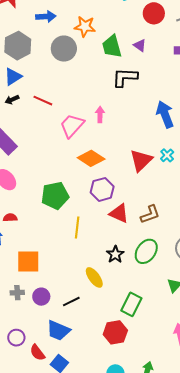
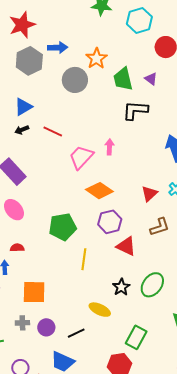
orange star: (85, 26) -> (96, 58), turned 30
gray hexagon: (18, 46) -> (29, 61), moved
red triangle: (141, 160) -> (149, 194), size x0.7
brown L-shape: (150, 214) -> (160, 227), moved
yellow ellipse: (94, 277) -> (100, 310), turned -30

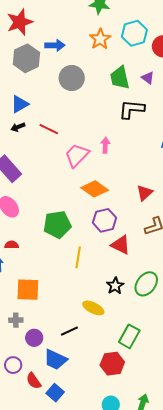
cyan hexagon: (139, 20) -> (134, 33), moved
orange star: (96, 58) -> (100, 39), moved
purple circle: (46, 327) -> (34, 338), moved

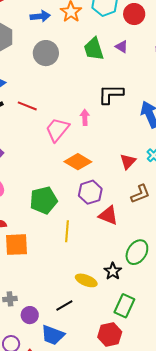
blue arrow: (55, 45) -> (40, 16), moved
black L-shape: (132, 109) -> (111, 94), moved
black star: (115, 286) -> (113, 271), moved
orange square: (28, 290) -> (17, 245), moved

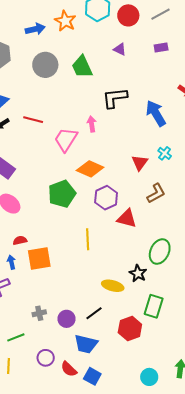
green trapezoid: (94, 49) -> (82, 67), moved
green pentagon: (44, 200) -> (62, 194), moved
purple circle: (30, 315) -> (66, 319), moved
red hexagon: (110, 334) -> (130, 328), moved

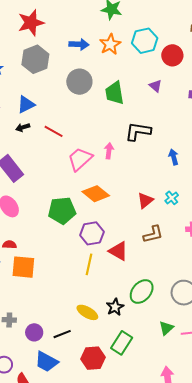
blue arrow: (156, 113) -> (174, 157), size x0.6
purple hexagon: (106, 198) -> (92, 233), moved
yellow line: (88, 239) -> (89, 264), moved

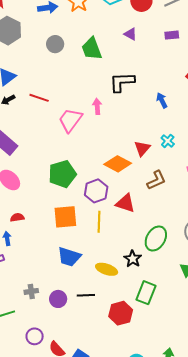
gray circle: (79, 82) -> (55, 44), size x0.7
orange diamond: (96, 194) -> (118, 164), moved
orange square: (23, 267) -> (65, 217), moved
black line: (62, 334) -> (86, 295), turned 30
blue trapezoid: (46, 362) -> (69, 257), moved

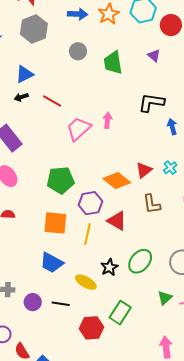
black L-shape: (122, 82) -> (151, 103), moved
brown L-shape: (156, 180) -> (152, 204), turned 95
black star: (133, 259) -> (109, 267), moved

